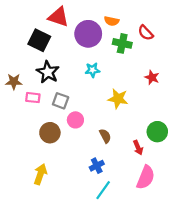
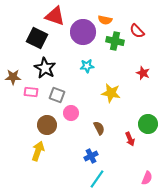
yellow arrow: (40, 174) -> (38, 151), moved
pink semicircle: (146, 177) -> (147, 178), moved, size x0.6

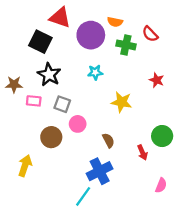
yellow arrow: (38, 151) -> (25, 166), moved
blue cross: (91, 156) -> (100, 171), size x1.6
pink semicircle: (147, 178) -> (161, 185), moved
cyan line: (97, 179) -> (83, 196), moved

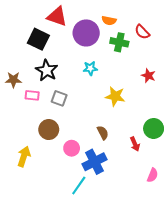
pink circle: (78, 124) -> (72, 148), moved

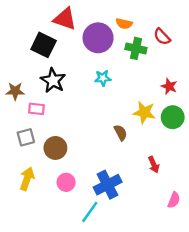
yellow star: (115, 96) -> (144, 112), moved
gray square: (59, 98) -> (26, 137), moved, turned -35
green circle: (154, 128) -> (173, 117), moved
brown semicircle: (103, 133) -> (121, 133), moved
pink circle: (72, 148) -> (66, 182), moved

